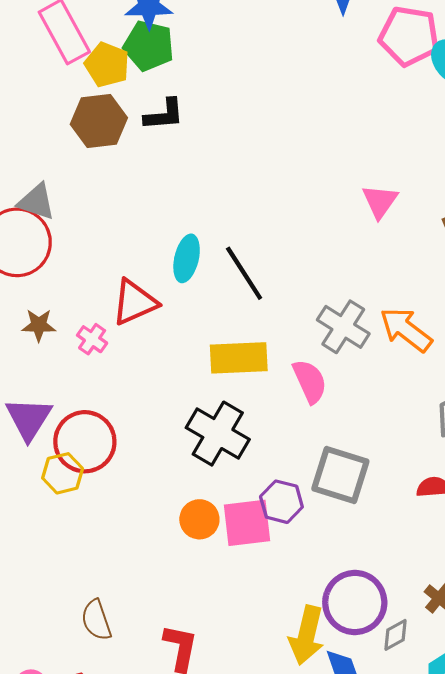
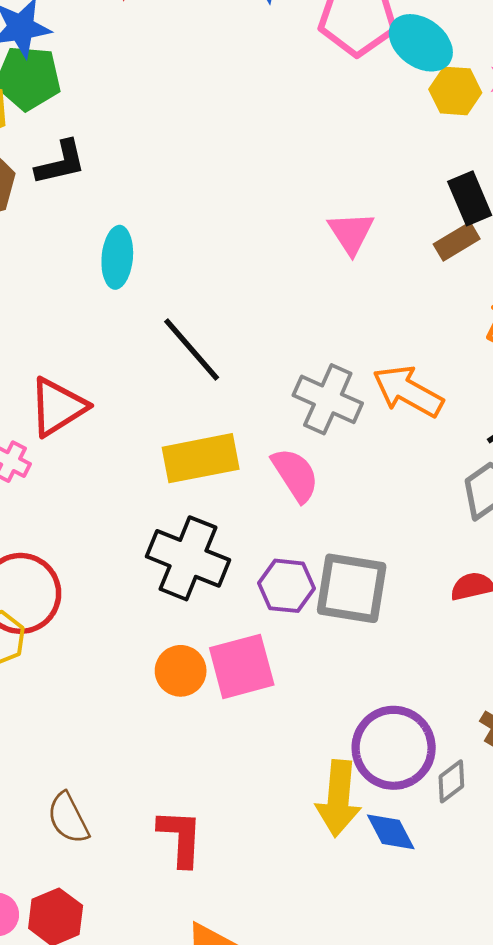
cyan ellipse: (187, 258) -> (117, 257), moved
purple hexagon: (281, 502) -> (287, 586), moved

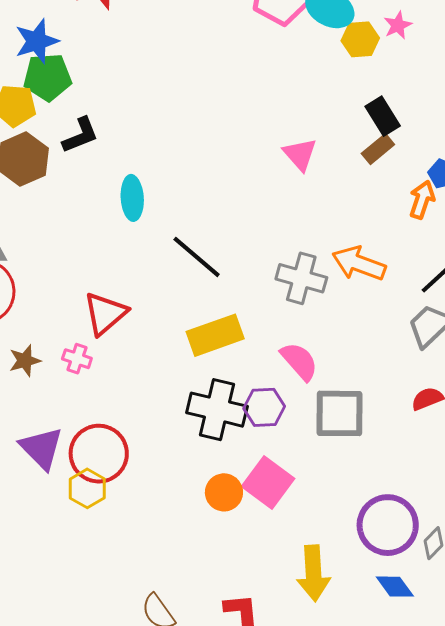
pink semicircle: (295, 475) -> (299, 361), moved
purple hexagon: (287, 586) -> (264, 407), moved
pink square: (242, 666) -> (268, 482), turned -30
yellow arrow: (338, 798) -> (313, 573), moved

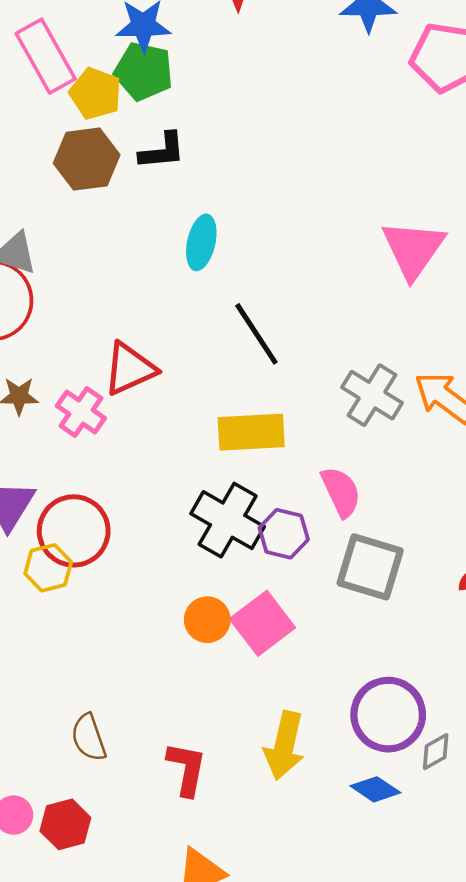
pink triangle: (300, 154) -> (413, 249), size x1.5
pink cross: (77, 359) -> (81, 412), size x1.4
blue diamond: (395, 587) -> (375, 789), turned -36

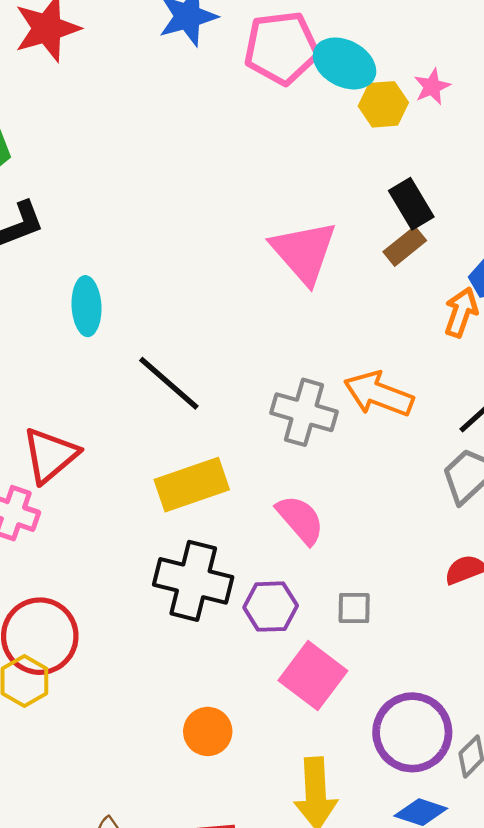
purple hexagon: (284, 534) -> (271, 607), moved
gray square: (370, 567) -> (354, 608), moved, size x0.5
orange circle: (207, 620) -> (208, 731), moved
pink square: (262, 623) -> (313, 676), moved

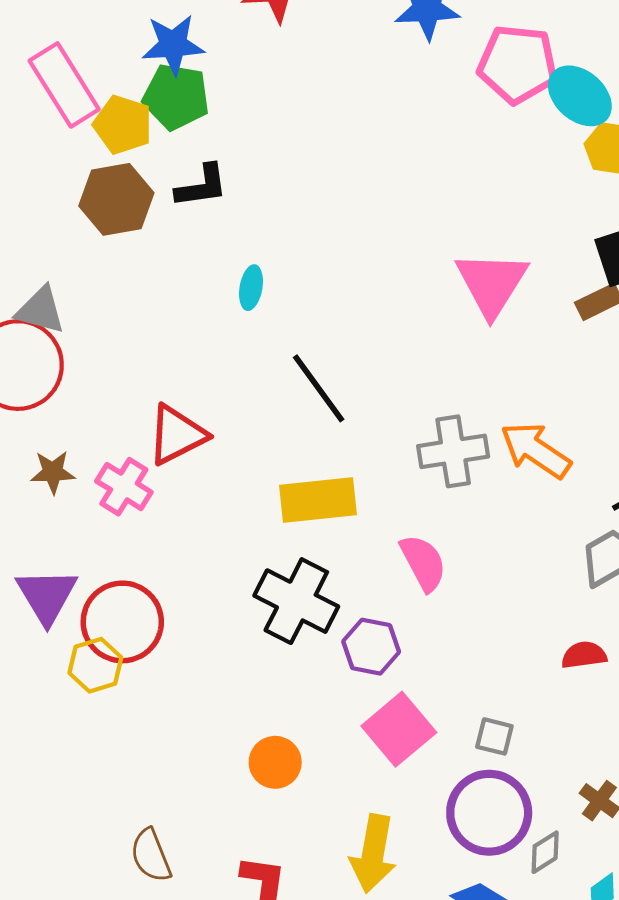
cyan ellipse: (86, 306) -> (251, 288), size x0.7
gray cross: (304, 412) -> (453, 451), turned -38
gray square: (354, 608) -> (494, 736), moved

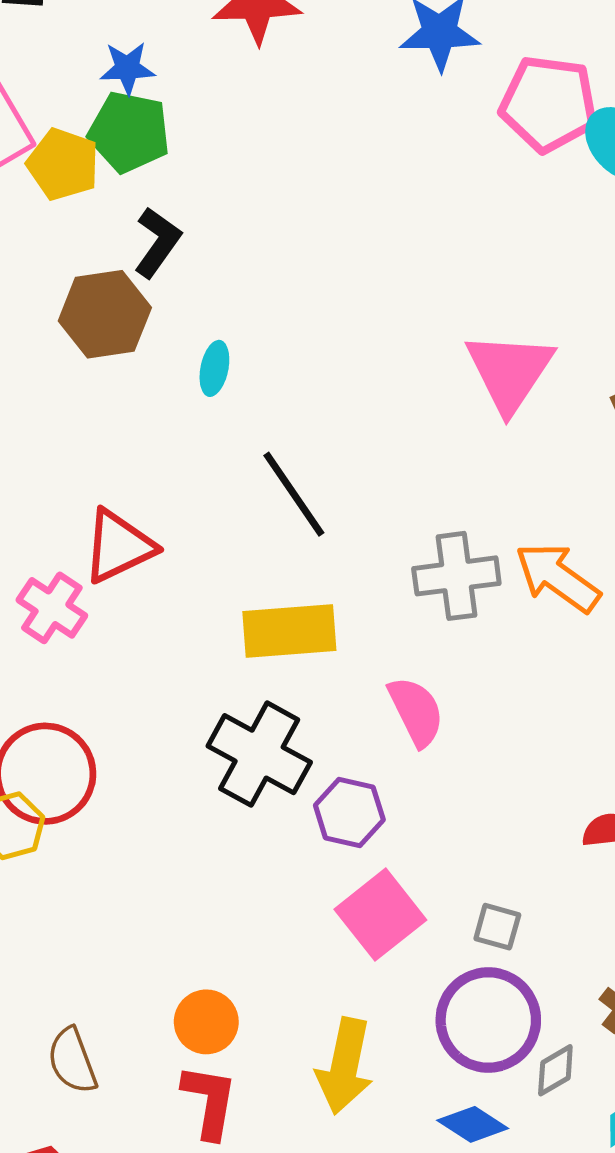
blue star: (173, 45) -> (127, 68), size x0.7
black L-shape: (202, 186) -> (157, 242), turned -48
brown hexagon: (116, 199) -> (105, 314), moved
orange circle: (275, 762) -> (206, 1022), moved

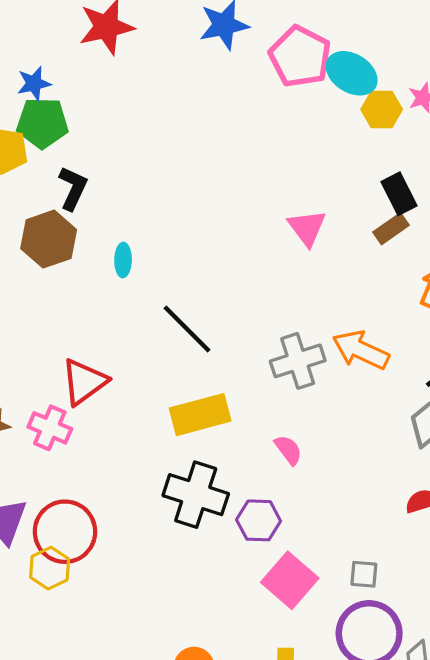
pink pentagon: (549, 104) -> (300, 57), turned 30
pink triangle: (510, 372) -> (307, 228), size x0.7
pink semicircle: (416, 711) -> (288, 450), size x0.7

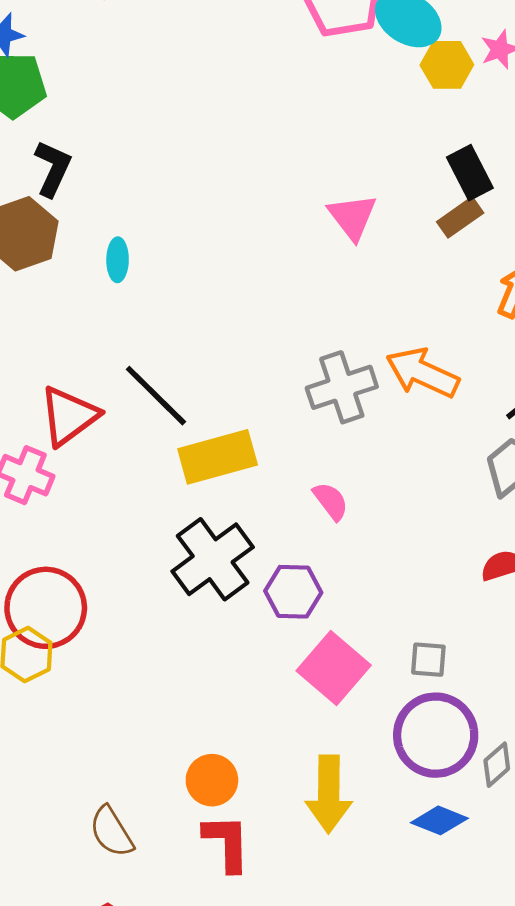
black line: (187, 329) -> (156, 396), moved
black cross: (196, 495) -> (213, 559), turned 36

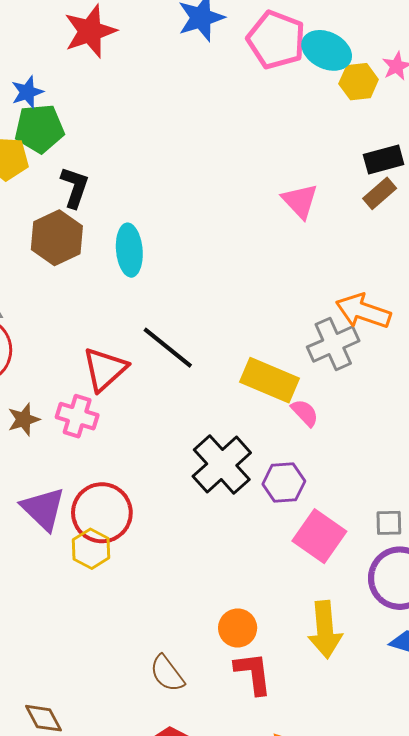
black rectangle: (470, 173) -> (384, 160), turned -72
cyan ellipse: (118, 260) -> (129, 250), size x1.6
gray cross: (342, 387) -> (333, 344), moved
yellow rectangle: (218, 457) -> (269, 380), moved, turned 44

